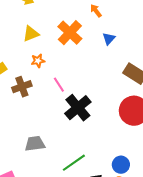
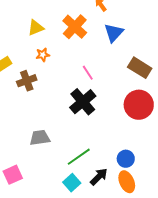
blue triangle: (109, 39) -> (114, 33), size x1.5
pink line: (59, 85) -> (88, 73), moved

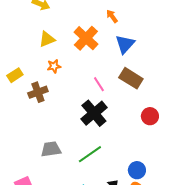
brown rectangle: (140, 68) -> (131, 78), moved
red circle: (139, 105) -> (150, 116), size x0.6
green line: (79, 157) -> (90, 154), moved

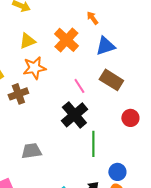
blue triangle: (125, 44) -> (105, 46), turned 30
orange star: (54, 66) -> (34, 68), size x1.6
green line: (90, 154) -> (93, 144), moved, turned -55

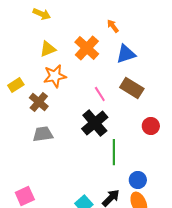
brown cross: (18, 94) -> (39, 102), turned -30
gray trapezoid: (31, 151) -> (43, 134), moved

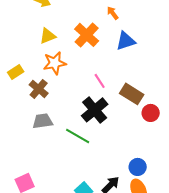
brown rectangle: (132, 88) -> (132, 94), moved
green line: (114, 152) -> (78, 136), moved, turned -60

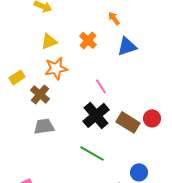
orange cross: (87, 35) -> (88, 40), size x0.7
brown rectangle: (132, 94) -> (128, 122), moved
green line: (78, 136) -> (92, 153), moved

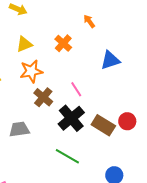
blue triangle: (127, 46) -> (110, 60), moved
brown cross: (40, 94) -> (43, 97), moved

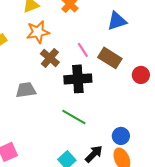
black cross: (71, 118) -> (78, 79), turned 36
red circle: (127, 121) -> (141, 75), moved
brown rectangle: (103, 125) -> (110, 58), moved

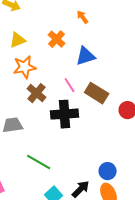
blue triangle: (117, 21) -> (86, 56), moved
green line: (74, 117) -> (39, 162), moved

